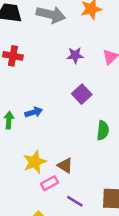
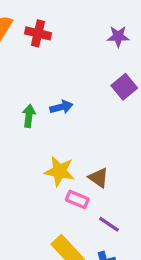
yellow star: (35, 162) -> (59, 171), turned 30
pink rectangle: (49, 183) -> (77, 199), turned 49

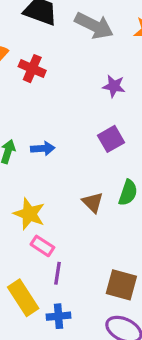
brown triangle: (99, 178) -> (93, 202), moved
purple line: (109, 224) -> (57, 273), moved, turned 55

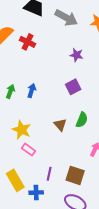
blue arrow: (43, 148) -> (32, 91), turned -72
purple line: (57, 273) -> (49, 174), moved

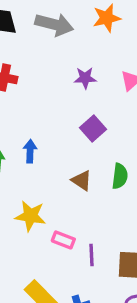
brown triangle: (60, 125) -> (82, 180), moved
pink rectangle: (28, 150) -> (63, 240), moved
purple line: (49, 174) -> (92, 255), moved

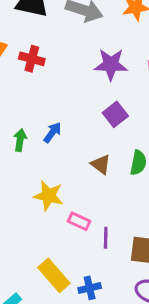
purple star: (85, 78) -> (111, 64), size x1.5
blue arrow: (30, 151) -> (52, 132), turned 30

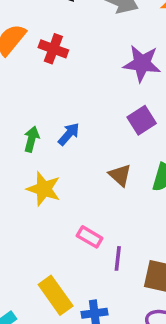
yellow star: (49, 196) -> (44, 189), moved

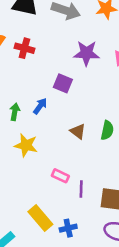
purple square: (142, 120) -> (63, 83), moved, turned -30

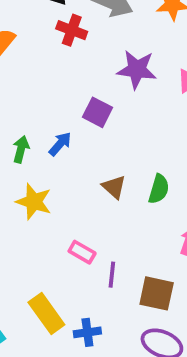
red cross: (24, 48) -> (72, 30), moved

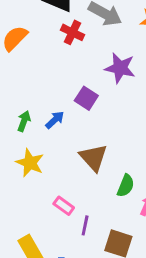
brown triangle: (114, 187) -> (93, 157), size x1.5
green semicircle: (159, 189) -> (126, 186), moved

